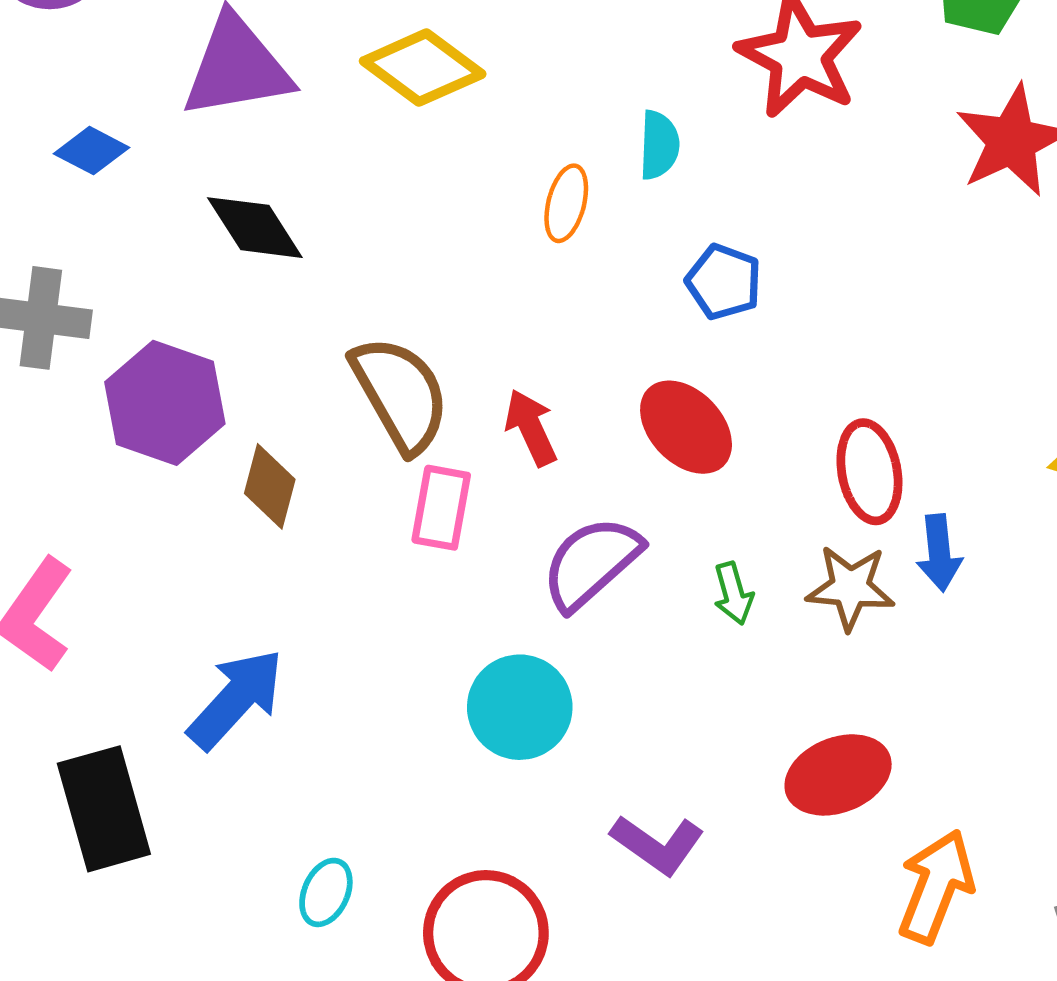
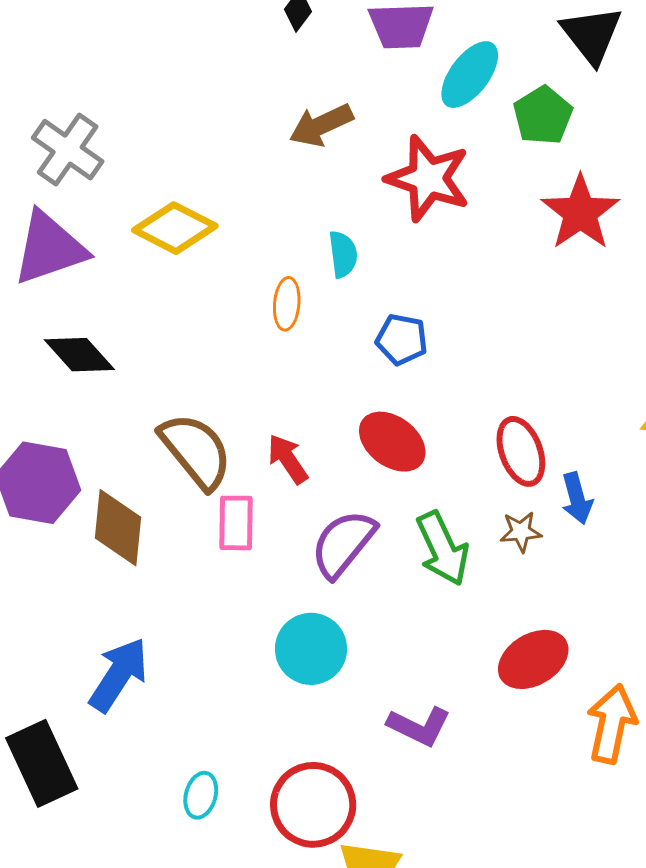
brown diamond: (270, 486) -> (118, 528), size x1.4
brown star: (850, 588) -> (521, 532), size x0.7
green arrow: (733, 593) -> (443, 548), size x1.8

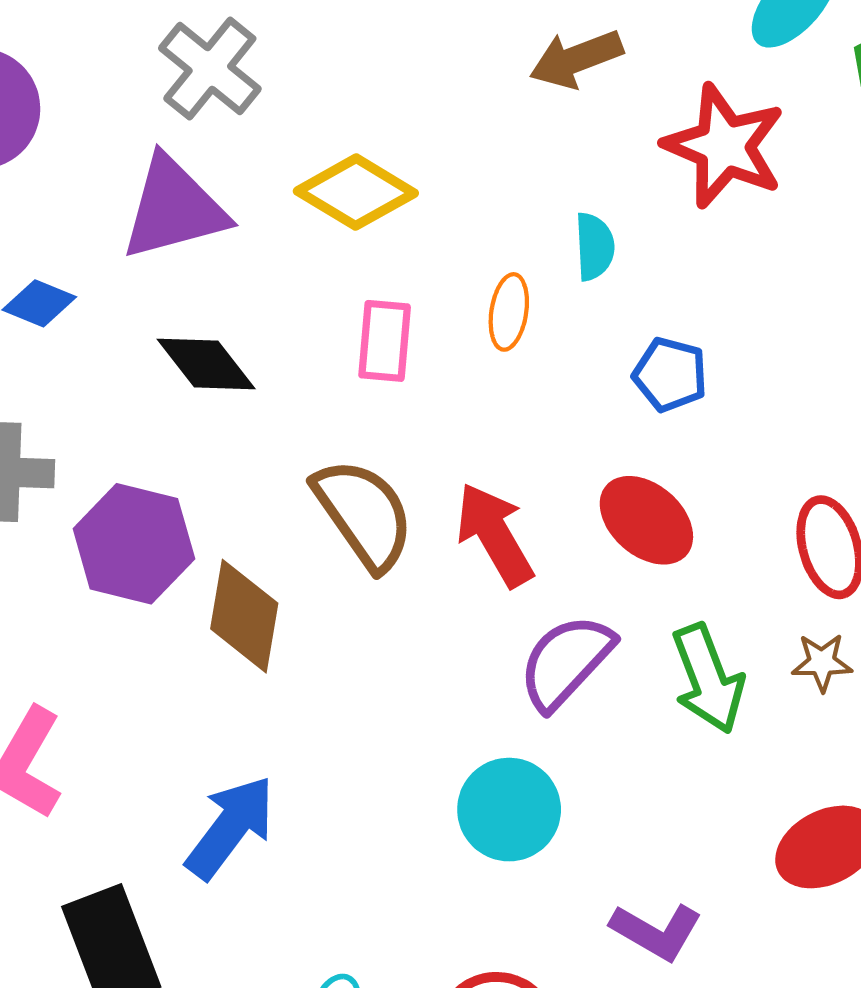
red arrow: (288, 459) -> (495, 535), size x1.4
pink rectangle: (236, 523) -> (385, 341), moved

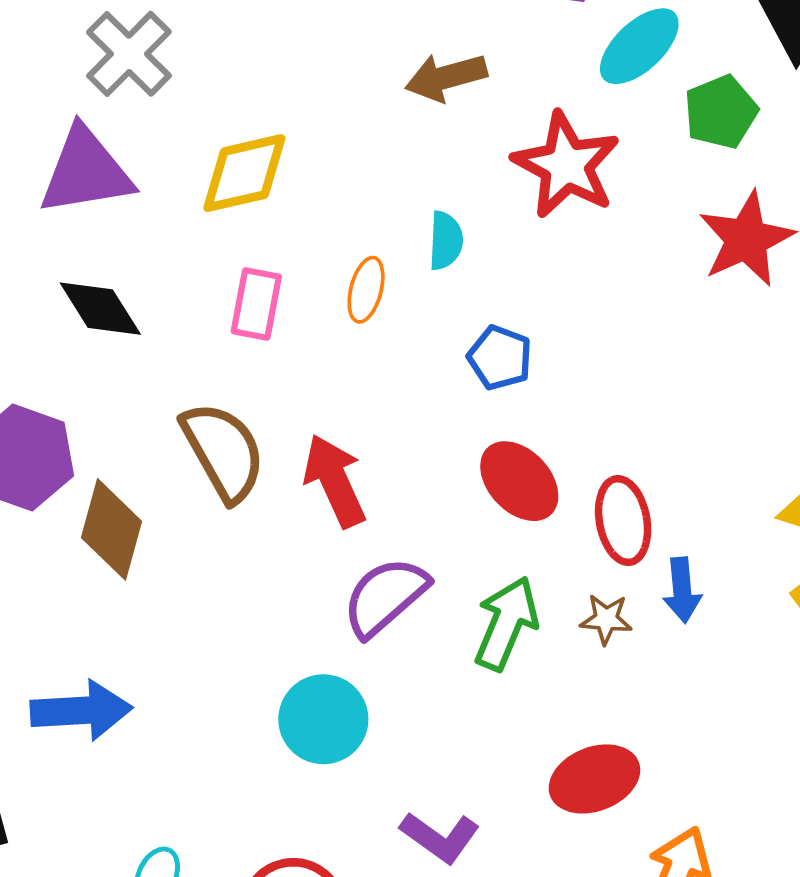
yellow diamond: (356, 192) -> (244, 173), turned -50
red ellipse: (646, 520) -> (519, 481), moved
green arrow: (708, 679) -> (506, 623), turned -142
blue arrow: (230, 827) -> (81, 711), turned 44

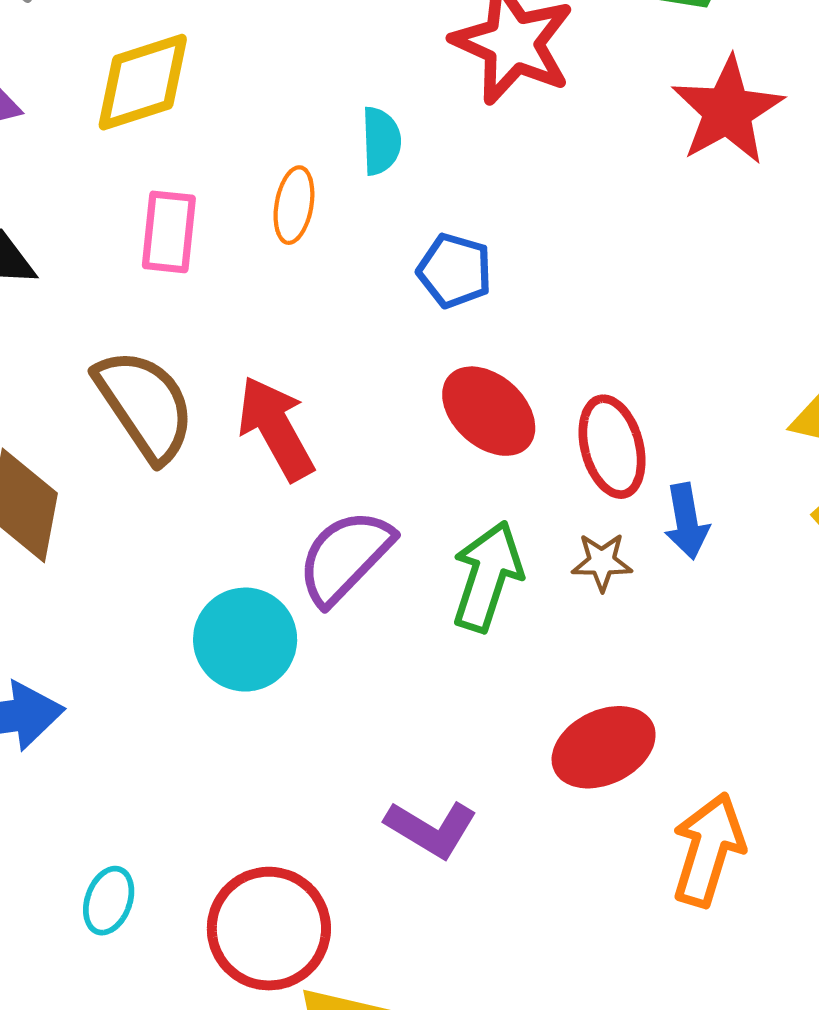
cyan circle: (323, 719) -> (245, 640), moved

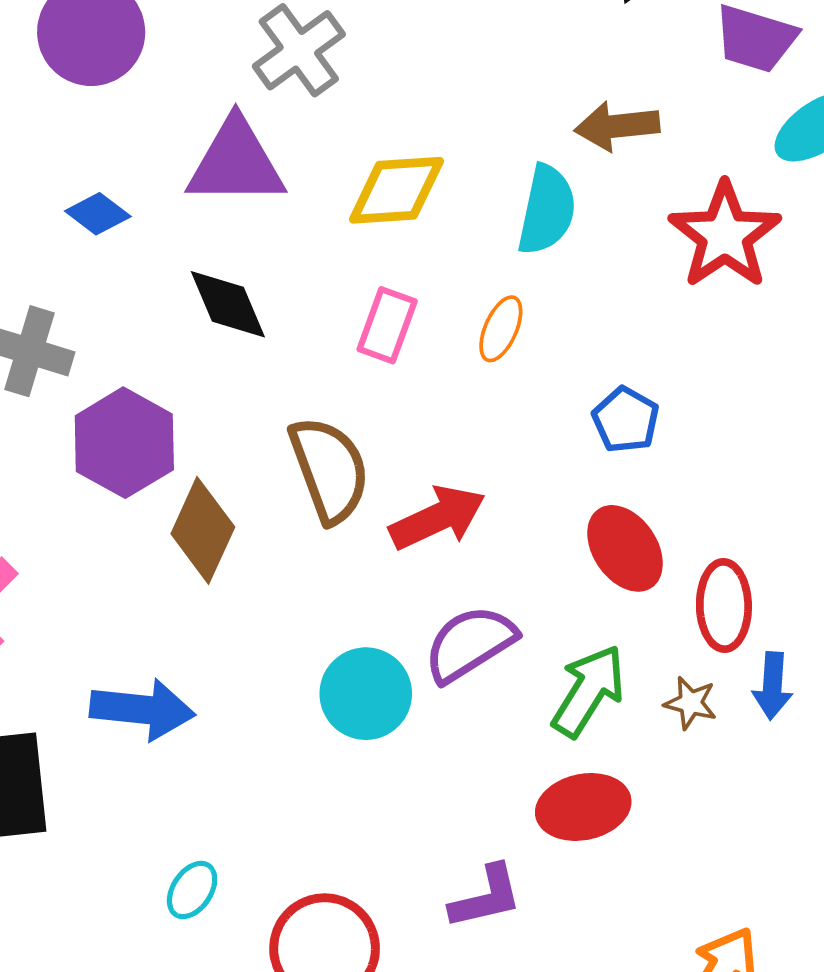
cyan semicircle: (381, 141) -> (547, 210), moved, size x1.5
red arrow: (276, 428) -> (437, 518), turned 80
red ellipse: (604, 747) -> (583, 807), moved
purple L-shape: (431, 829) -> (486, 897), turned -58

